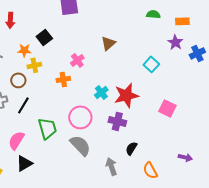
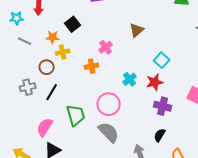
cyan square: (151, 64) -> (162, 60), moved
red star: (126, 95) -> (155, 82), size x0.7
purple cross: (117, 121) -> (163, 106), moved

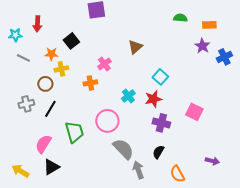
gray semicircle: (109, 132) -> (123, 149), moved

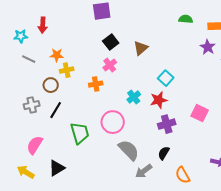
black square: (71, 41) -> (111, 42), moved
purple cross: (161, 123) -> (167, 124), turned -30
pink semicircle: (43, 144) -> (35, 145), moved
gray arrow: (138, 170) -> (144, 171), turned -108

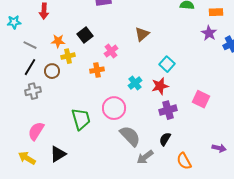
cyan star: (21, 36) -> (14, 22), moved
black square: (111, 42) -> (85, 35), moved
black line: (56, 110) -> (30, 67), moved

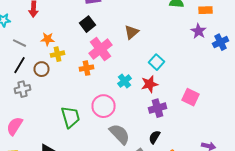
black square: (85, 35) -> (88, 24), moved
pink cross: (111, 51) -> (100, 49), size x1.6
pink semicircle: (36, 131) -> (14, 126), moved

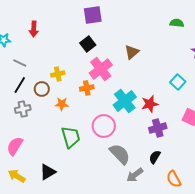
orange star: (48, 39) -> (62, 104), moved
cyan square: (156, 62) -> (178, 82), moved
cyan cross: (124, 81) -> (125, 101), size x1.6

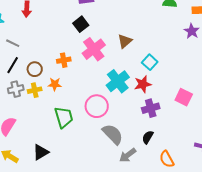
brown triangle: (132, 52) -> (125, 41), moved
yellow cross: (58, 74) -> (35, 90), moved
cyan square: (178, 82) -> (150, 62), moved
orange cross: (87, 88) -> (64, 60), moved

